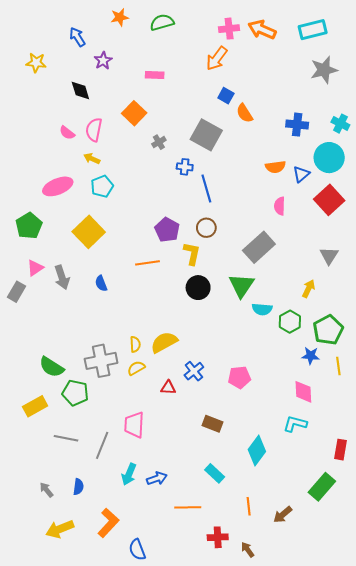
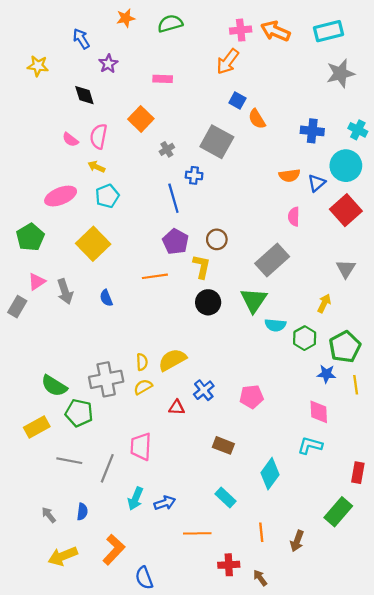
blue line: (206, 189) -> (173, 198), moved
brown arrow: (283, 515) -> (297, 541), turned -30

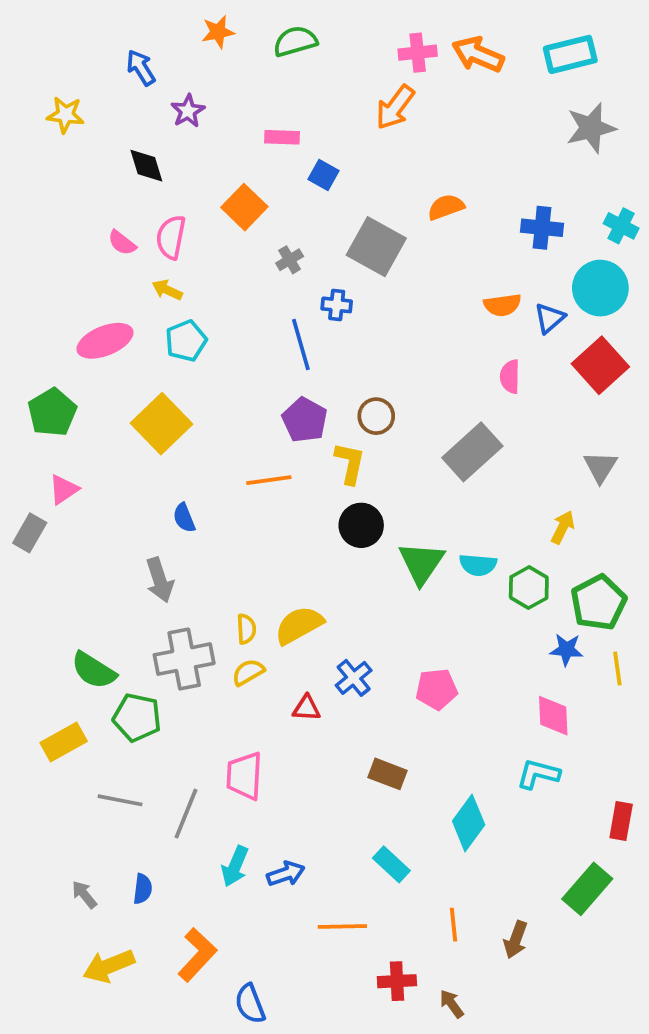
blue square: (237, 101) -> (323, 175), moved
orange semicircle: (257, 119) -> (446, 207), turned 102
gray arrow: (65, 291) -> (160, 580), moved
green triangle: (254, 300) -> (421, 563), moved

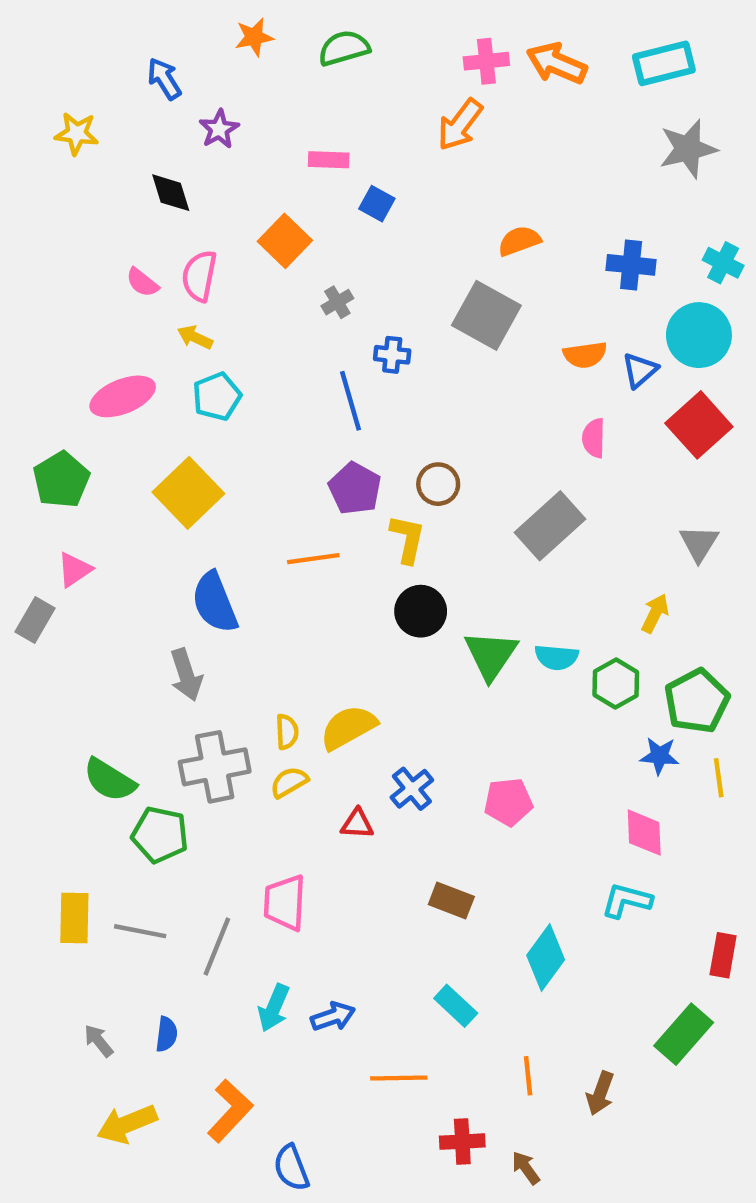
gray square: (376, 247) -> (486, 315), moved
blue semicircle: (184, 518) -> (215, 602), size x1.8
yellow rectangle: (64, 742) -> (74, 918), moved, turned -60

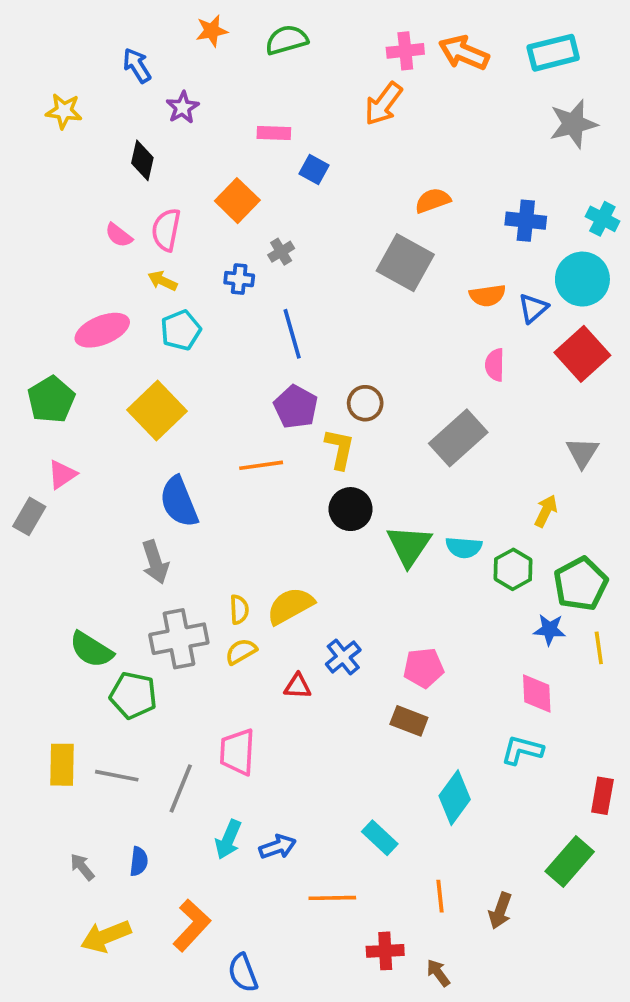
black diamond: (171, 193) -> (142, 160), turned 30
blue cross: (392, 355) -> (239, 279), moved
brown rectangle: (451, 900) -> (409, 721), moved

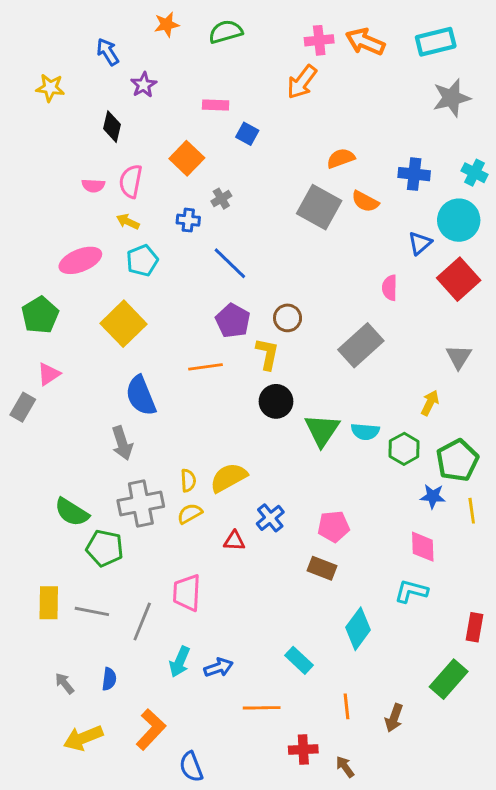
pink semicircle: (119, 235) -> (93, 186), turned -35
orange semicircle: (487, 295) -> (365, 201), moved, turned 36
blue line: (292, 334) -> (230, 263), turned -30

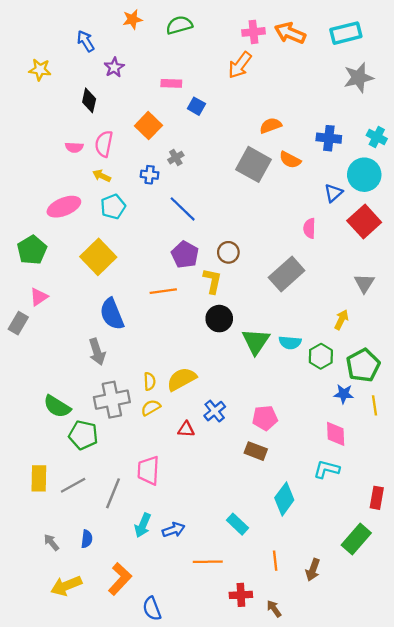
gray line: (92, 611) -> (73, 485), turned -40

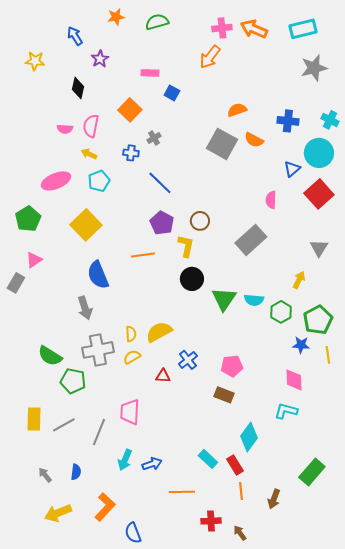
red rectangle: (377, 498) -> (235, 465), moved, turned -42

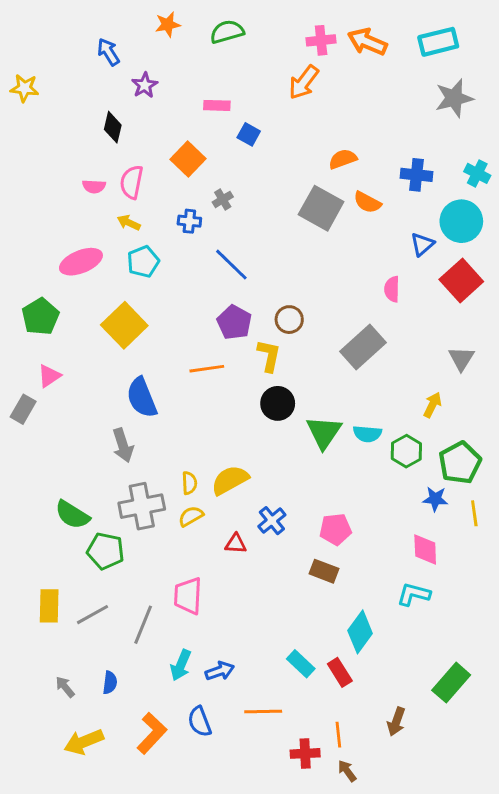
yellow star: (35, 61) -> (25, 88), moved
orange line: (241, 491) -> (338, 735), moved
blue semicircle: (133, 533) -> (200, 722), moved

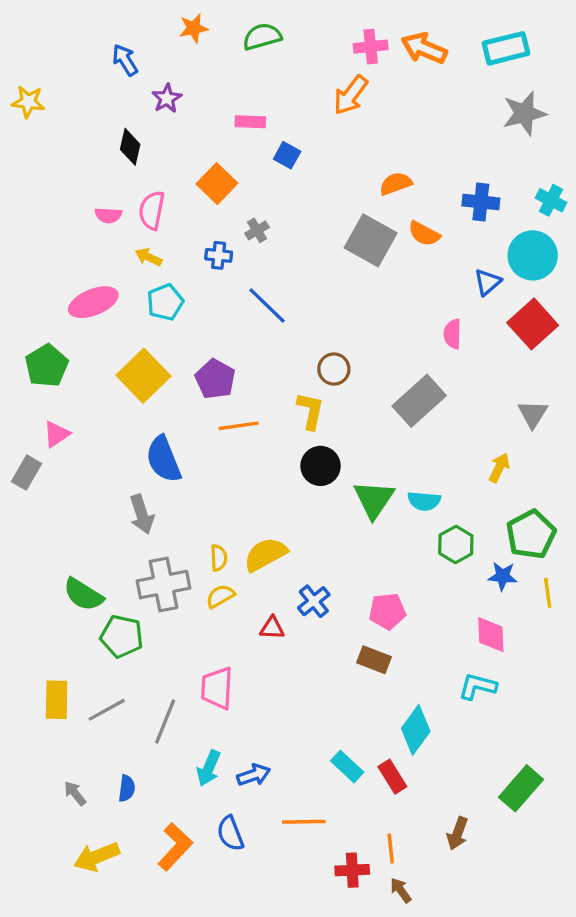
purple pentagon: (234, 322) -> (215, 379), moved
green hexagon: (406, 451) -> (456, 544), moved

